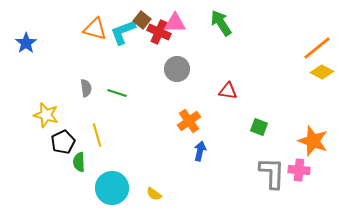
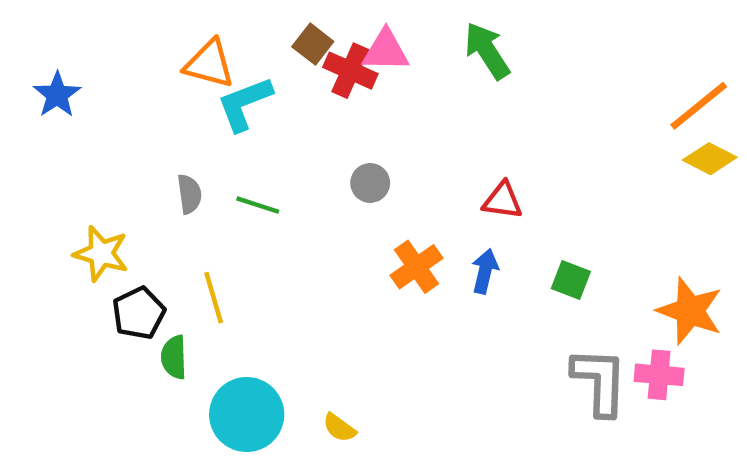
cyan L-shape: (123, 32) -> (245, 104), moved
gray circle: (177, 69) -> (370, 183), moved, size x0.7
blue arrow: (200, 151) -> (485, 271), moved

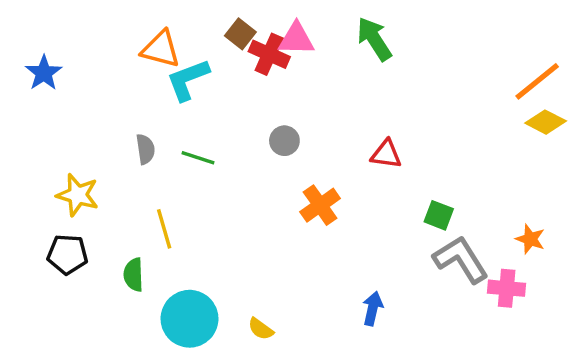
blue arrow: (485, 271) -> (373, 309), moved
orange star: (690, 311) -> (530, 239), size x0.6
black pentagon: (139, 313) -> (67, 254), moved, turned 30
gray L-shape: (600, 381) -> (461, 259), moved, turned -34

